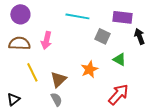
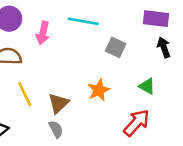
purple rectangle: (122, 17) -> (156, 19), moved
pink arrow: (46, 40) -> (43, 33), moved
green triangle: (119, 59) -> (147, 86), moved

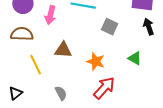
orange star: (99, 90) -> (96, 61), turned -30
brown triangle: (59, 103) -> (63, 50), moved, turned 48
red arrow: (136, 123) -> (104, 88), moved

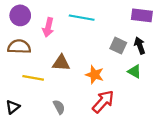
gray square: (110, 27) -> (118, 46), moved
black arrow: (149, 27) -> (140, 46), moved
yellow line: (36, 65) -> (33, 78), turned -54

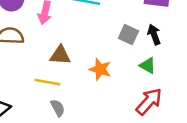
yellow line: (33, 78) -> (47, 82), moved
red arrow: (103, 102) -> (149, 101), moved

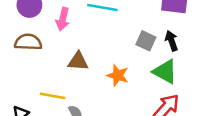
green triangle: (148, 65) -> (165, 72), size x1.5
yellow line: (47, 82) -> (52, 96), moved

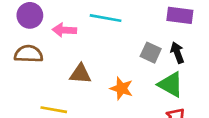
pink arrow: (63, 19) -> (64, 30), turned 80

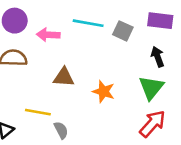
gray square: (151, 53) -> (123, 31), moved
green triangle: (171, 84) -> (151, 88), turned 40

